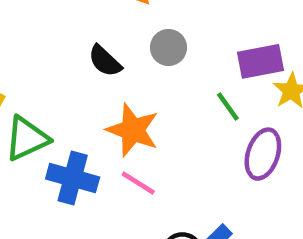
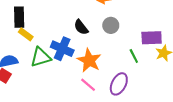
purple ellipse: (263, 154) -> (119, 84), moved
blue cross: (73, 178) -> (62, 49), moved

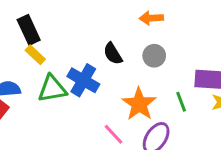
black rectangle: (19, 17) -> (29, 30), turned -30
orange star: (89, 60) -> (139, 104), moved

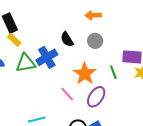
blue cross: (83, 80) -> (47, 57), turned 30

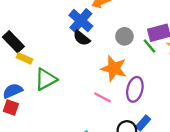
gray circle: (95, 41) -> (124, 36), moved
blue cross: (47, 57) -> (81, 21), moved
green line: (113, 72) -> (149, 46), moved

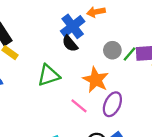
green line: (149, 46) -> (130, 54), moved, turned 70
green triangle: (46, 79) -> (49, 75), moved

